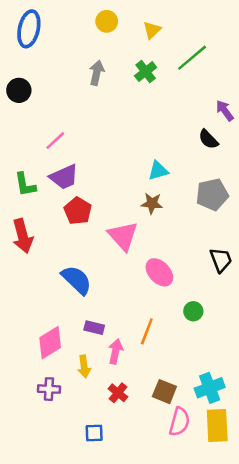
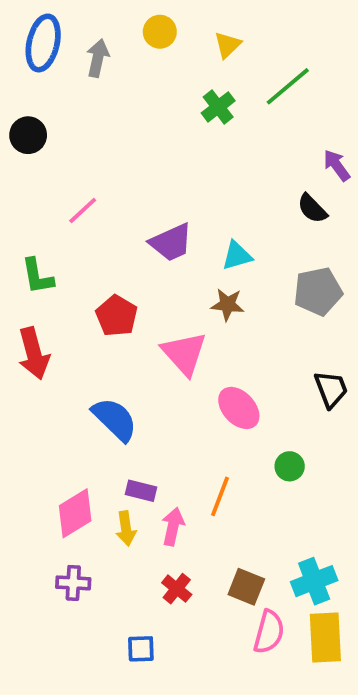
gray arrow: (97, 73) -> (98, 58), moved
purple trapezoid: (64, 177) -> (171, 242), moved
yellow arrow: (84, 366) -> (126, 528), moved

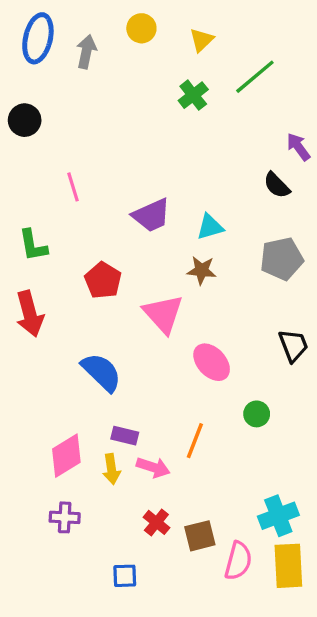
pink line: (83, 210) -> (73, 187), turned -64
pink arrow: (173, 527) -> (153, 467), turned 96
brown square: (246, 587) -> (200, 536), moved, turned -36

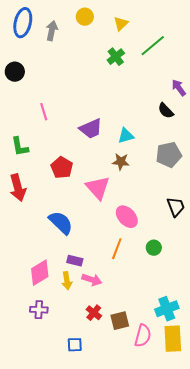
orange line: (195, 441) -> (117, 249), moved

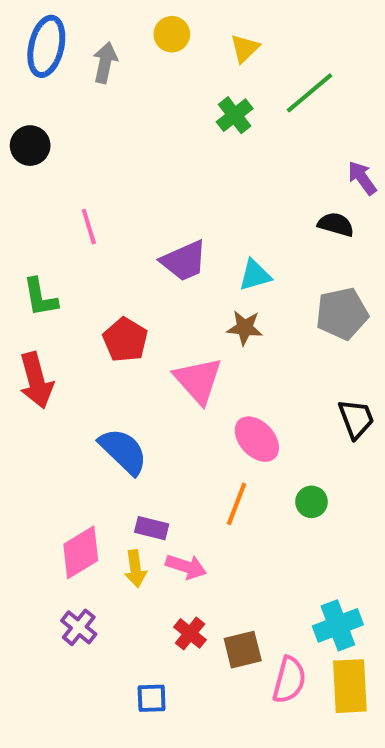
black semicircle: (166, 111) -> (336, 224), turned 150
purple cross: (39, 310) -> (79, 627), turned 36

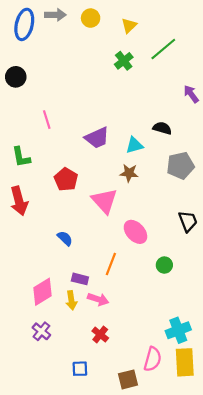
gray arrow: (105, 63) -> (55, 15), moved, turned 78
black semicircle: (336, 224) -> (162, 128), moved
blue semicircle: (123, 451) -> (65, 238), size x0.6
orange line: (237, 504) -> (111, 264), moved
brown square: (243, 650) -> (128, 379), moved

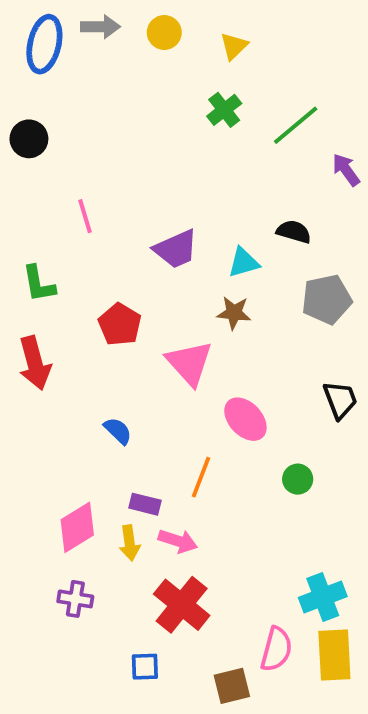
green line: (163, 49) -> (296, 125), moved
purple cross: (41, 331) -> (75, 599), turned -30
red cross: (100, 335) -> (182, 605), size x1.8

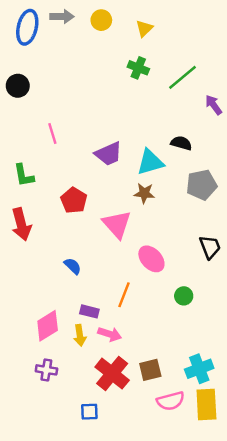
green cross: (224, 110) -> (138, 68), turned -30
cyan triangle: (244, 263) -> (150, 162), size x1.4
pink semicircle: (276, 649) -> (171, 401), turned 60
brown square: (232, 686) -> (150, 370), moved

